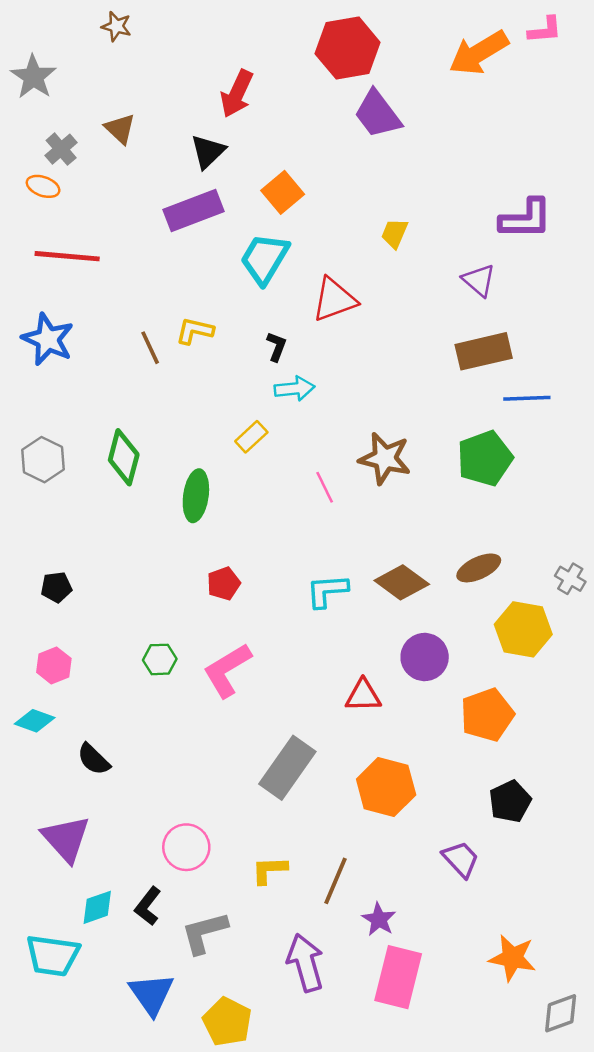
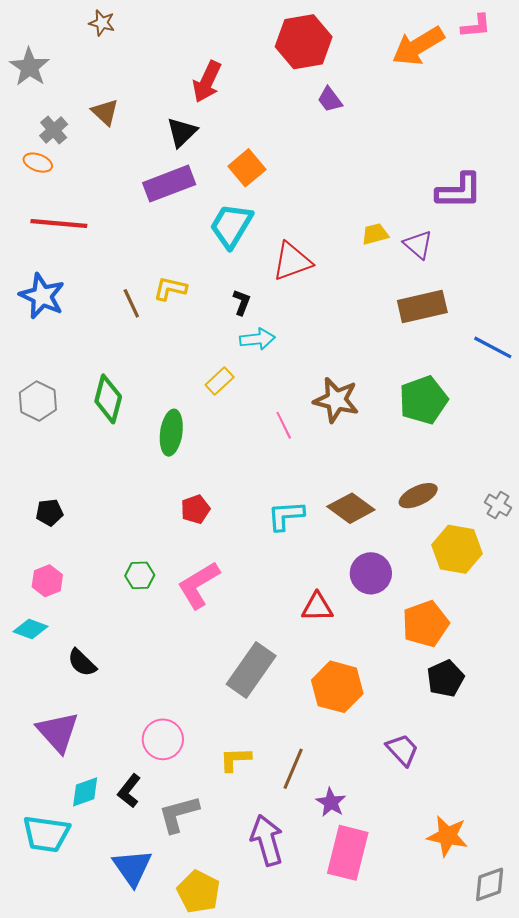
purple trapezoid: (378, 114) -> (330, 100), size x0.6
yellow trapezoid: (394, 233) -> (375, 234), moved, turned 52
blue line: (527, 398) -> (493, 347), moved, turned 30
black pentagon: (510, 801) -> (445, 678), moved

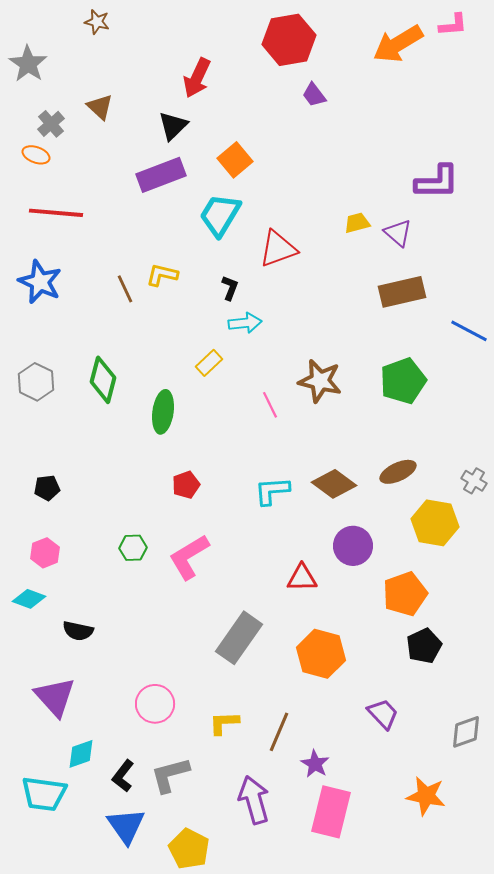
black semicircle: (82, 663) -> (78, 631), turned -32
black L-shape: (129, 791) -> (123, 776), moved
gray diamond: (490, 884) -> (466, 732), moved

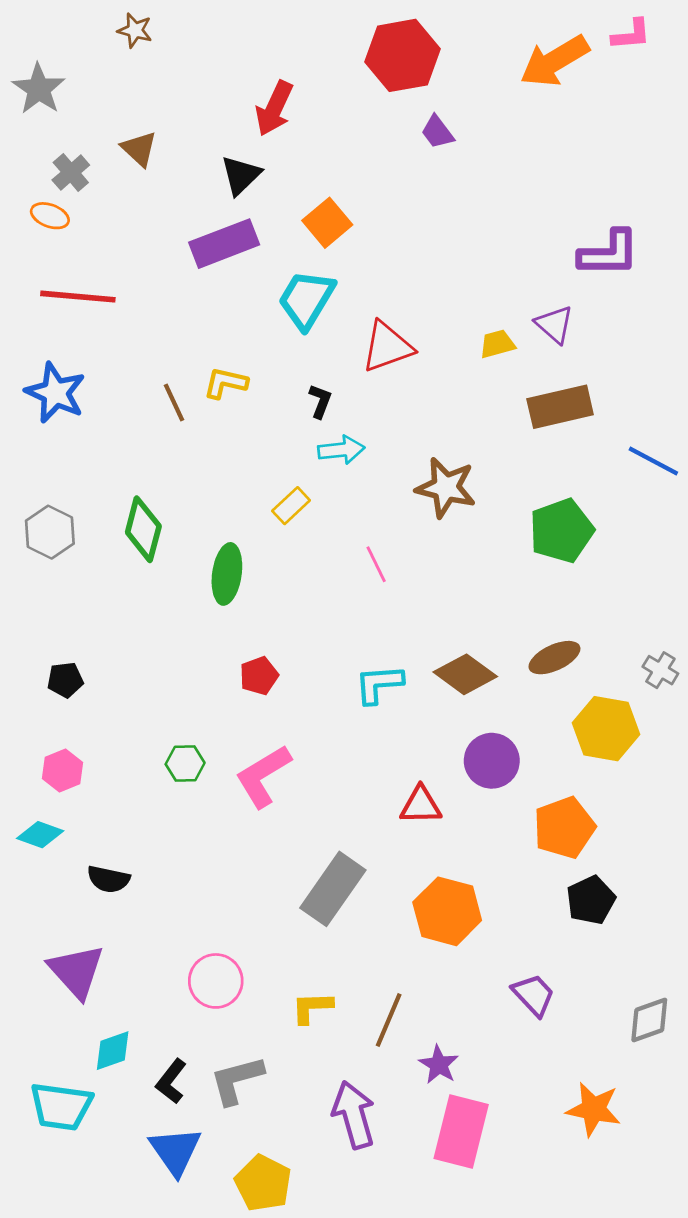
yellow trapezoid: (357, 223) -> (497, 344), moved
brown star: (320, 381) -> (446, 488), moved

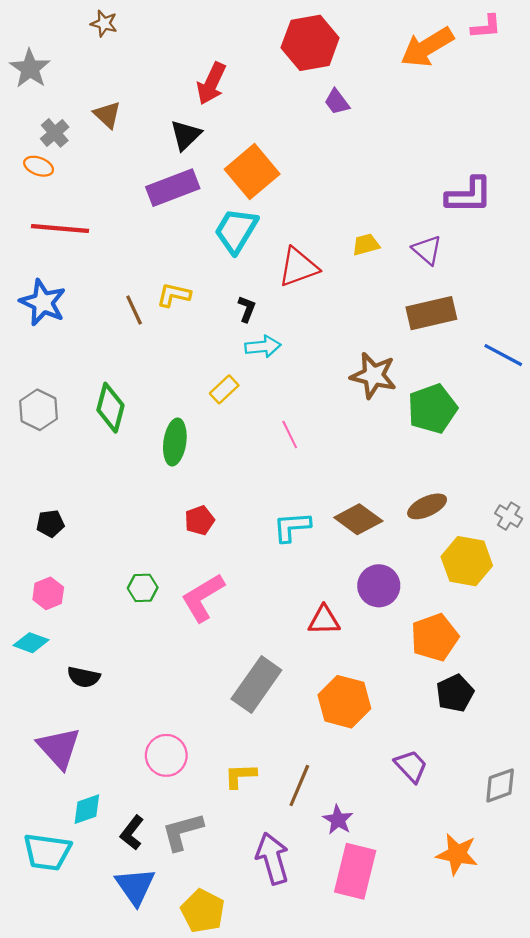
orange square: (327, 223) -> (252, 172), size x1.4
yellow trapezoid: (497, 344) -> (366, 245), moved
brown star: (446, 488) -> (373, 375), moved

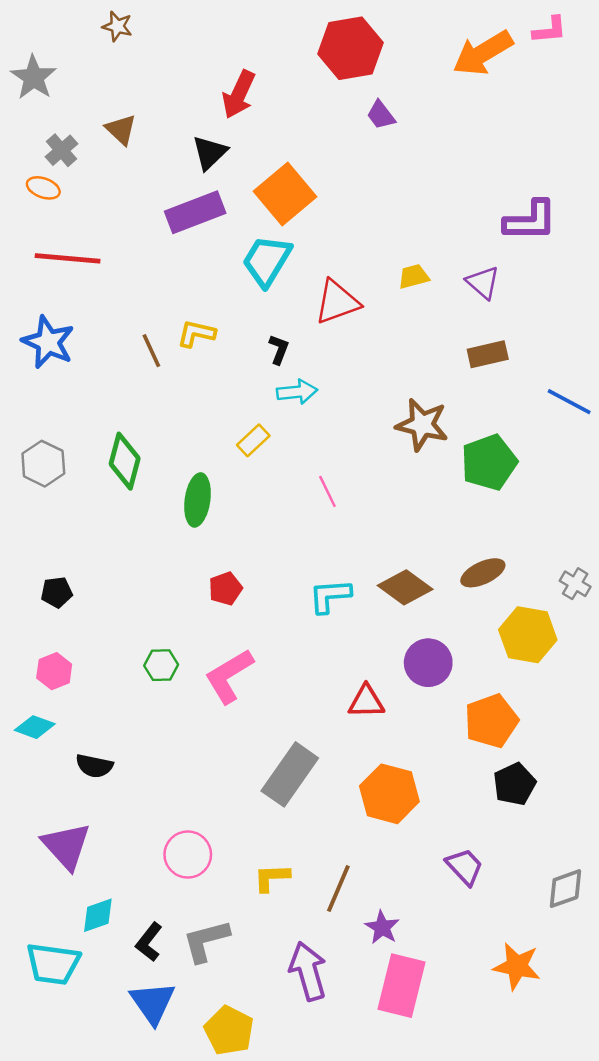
brown rectangle: (431, 313) -> (488, 354), size x0.7

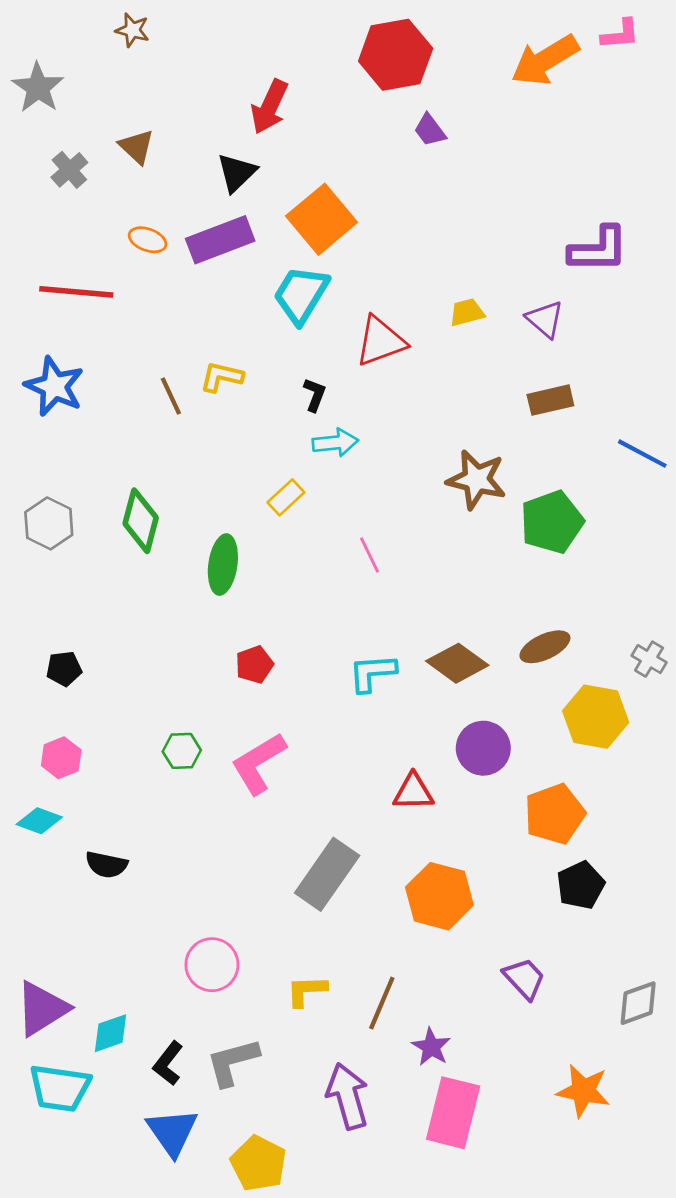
orange ellipse: (43, 188) -> (148, 240), moved
purple triangle: (66, 846) -> (42, 1009), moved, turned 40

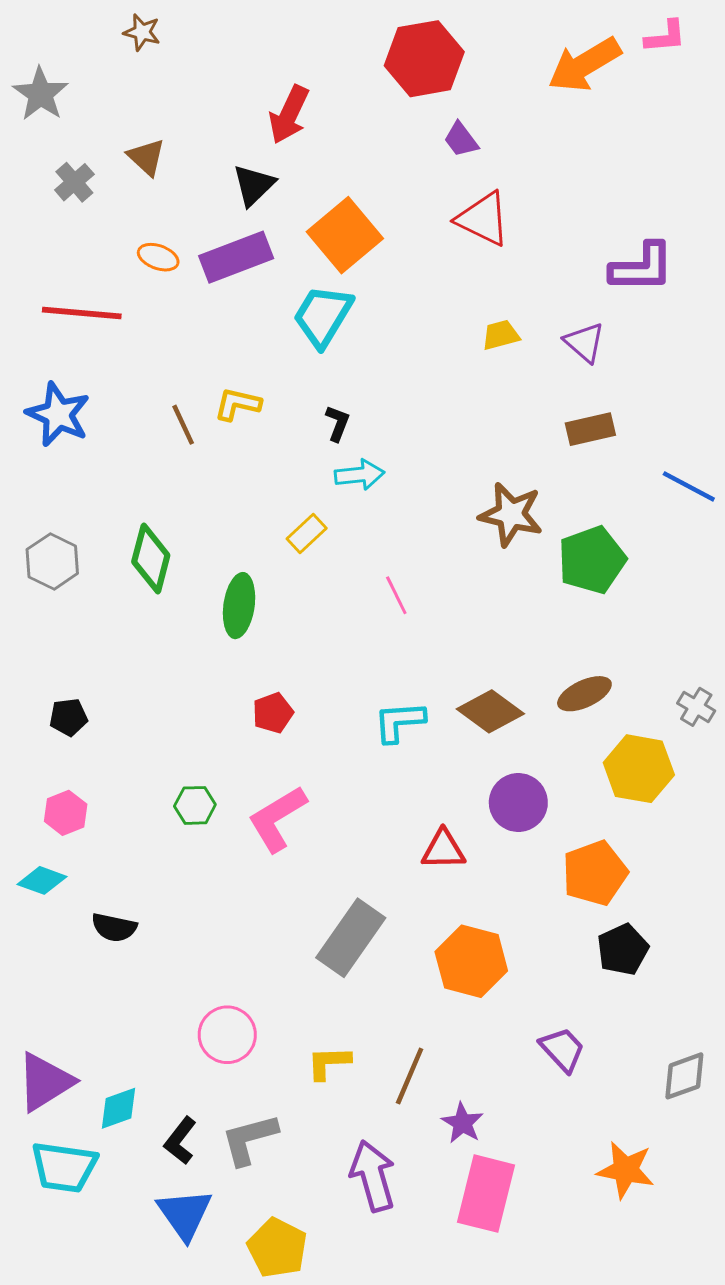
red triangle: (380, 341) -> (483, 219), moved, turned 46

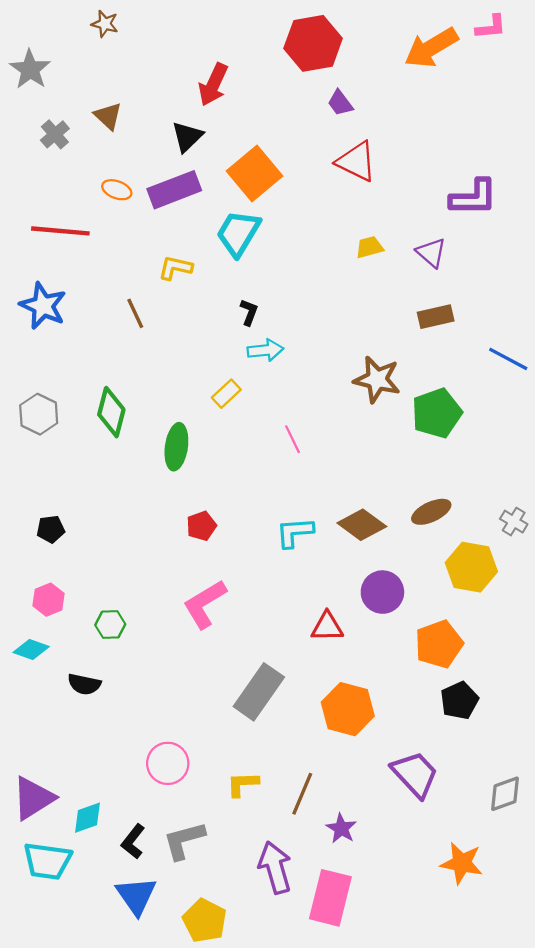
yellow L-shape: (238, 404) -> (175, 268), moved
green hexagon: (195, 805) -> (110, 625), moved
purple trapezoid: (562, 1049) -> (415, 774), size x1.4
pink rectangle: (486, 1194) -> (330, 898), moved

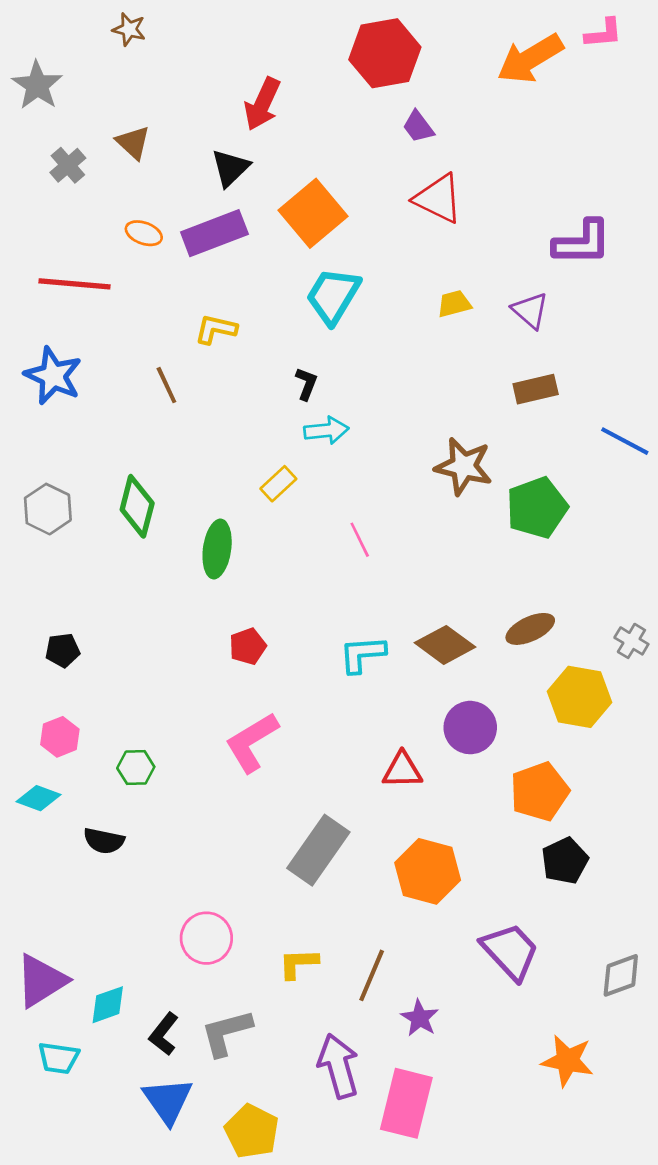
cyan trapezoid: (238, 233) -> (333, 296), moved
cyan trapezoid: (47, 861) -> (59, 1058), size x0.7

